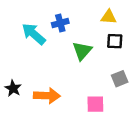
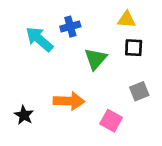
black star: (13, 88) -> (24, 115), moved
orange arrow: (47, 96) -> (69, 101), moved
pink square: (95, 104) -> (111, 121), turned 30

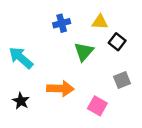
yellow triangle: (127, 19) -> (100, 22), moved
cyan arrow: (39, 39) -> (21, 58), moved
black square: (134, 48) -> (117, 42), turned 35

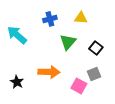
black square: (117, 42) -> (96, 48), moved
cyan arrow: (21, 58) -> (17, 35), moved
gray square: (122, 80) -> (94, 74), moved

